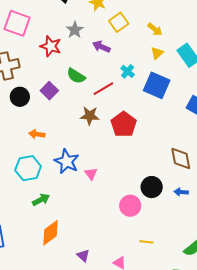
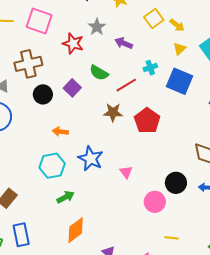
yellow square: (119, 22) -> (154, 19), moved
cyan cross: (128, 71) -> (150, 68), turned 32
pink triangle: (91, 174) -> (126, 172), moved

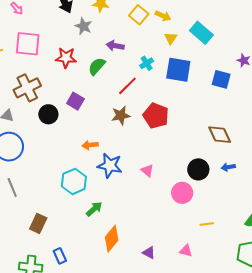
gray star: (97, 27) -> (83, 26), moved
green semicircle: (99, 73) -> (97, 66), moved, turned 114
orange arrow: (60, 132) -> (90, 145), moved
blue rectangle: (21, 235) -> (60, 256), size x0.7

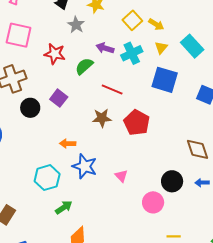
cyan cross: (147, 63) -> (132, 53), moved, size x1.5
red line: (127, 86) -> (112, 89), turned 60

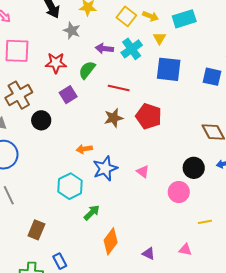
cyan rectangle: (192, 46) -> (184, 19), moved, turned -55
purple square: (59, 98) -> (68, 95), moved, turned 30
blue star: (85, 166) -> (105, 168), turned -30

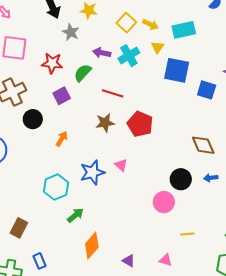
blue square: (169, 69) -> (177, 70), moved
orange arrow: (84, 149) -> (62, 139), moved, turned 126
pink triangle: (143, 172) -> (121, 165), moved

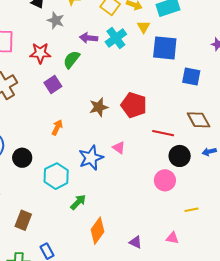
blue square: (207, 90) -> (191, 76), moved
red line: (113, 93) -> (163, 133), moved
black circle: (33, 119) -> (22, 158), moved

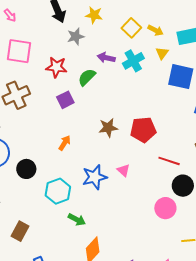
gray star: (56, 20) -> (76, 37), turned 30
red pentagon: (134, 105) -> (143, 130), turned -30
green arrow: (78, 202) -> (77, 220), turned 66

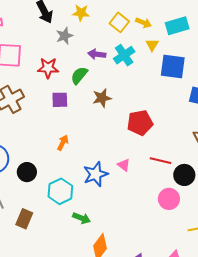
purple square: (65, 100) -> (60, 100), turned 30
brown star: (108, 128) -> (102, 98), moved
red line: (169, 161) -> (160, 161), moved
brown rectangle: (20, 231) -> (24, 219), moved

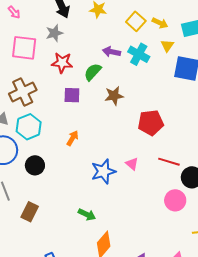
gray star: (64, 36) -> (54, 33), moved
cyan cross: (124, 55) -> (139, 54), turned -30
cyan hexagon: (60, 191) -> (29, 127), moved

